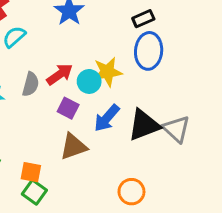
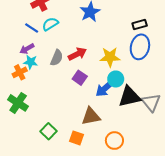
cyan circle: (89, 81) -> (116, 79), moved
brown triangle: (73, 147) -> (91, 116), moved
orange square: (31, 172) -> (76, 138), moved

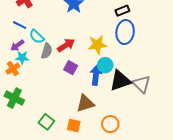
cyan semicircle: (50, 24) -> (37, 37), moved, turned -98
blue arrow: (105, 88) -> (96, 75), turned 144

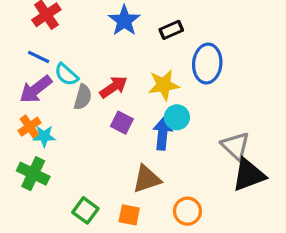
black rectangle: (122, 11) -> (171, 30), moved
purple arrow: (17, 45) -> (36, 89), size x1.5
cyan star: (22, 58) -> (44, 136), moved
black triangle: (120, 81) -> (249, 175), moved

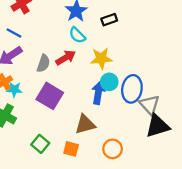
blue ellipse: (207, 64) -> (132, 89), moved
cyan semicircle: (66, 74) -> (77, 35), moved
purple square: (122, 123) -> (50, 96), moved, size x1.6

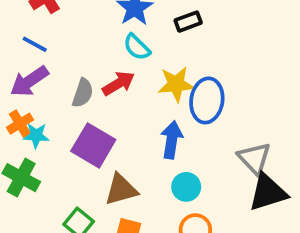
cyan circle: (109, 82) -> (186, 187), moved
blue ellipse: (132, 89) -> (207, 100), moved
brown triangle: (85, 124) -> (121, 189), moved

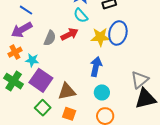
blue ellipse: (207, 100) -> (118, 33), moved
cyan star: (36, 135) -> (32, 60), moved
purple square: (93, 145) -> (41, 80), moved
gray triangle: (254, 158) -> (140, 80), turned 30

